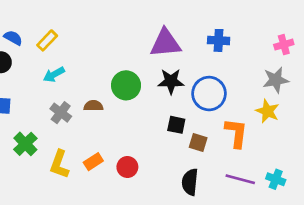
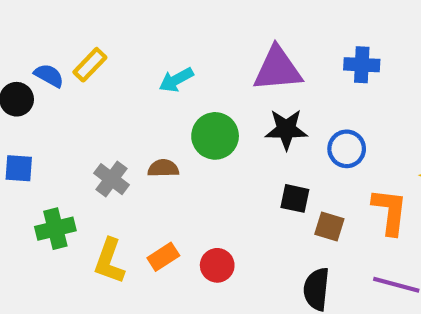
blue semicircle: (13, 38) -> (49, 76), moved
cyan arrow: (54, 74) -> (176, 80), moved
blue circle: (209, 94) -> (347, 149), size x0.7
green cross: (25, 144) -> (55, 229), turned 30

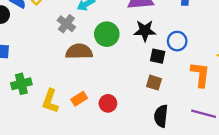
brown semicircle: (163, 168) -> (79, 51), size x1.6
gray cross: (112, 179) -> (66, 24), moved
black square: (295, 198) -> (158, 56), moved
brown square: (329, 227) -> (154, 83), moved

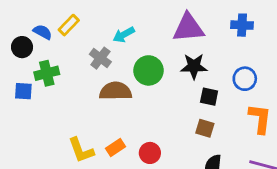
blue circle: (177, 41) -> (245, 79), moved
green cross: (21, 84) -> (47, 73), moved
yellow L-shape: (50, 101) -> (81, 150), turned -40

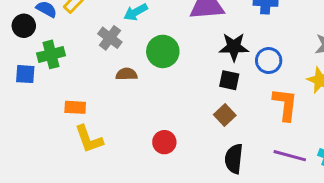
black star: (194, 66) -> (234, 47), moved
brown semicircle: (116, 91) -> (127, 74), size x0.6
brown square: (205, 128) -> (225, 115), turned 30
orange rectangle: (116, 147) -> (75, 107), moved, turned 36

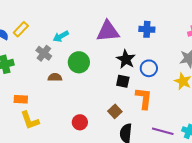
black star: (234, 47) -> (126, 59), turned 30
orange L-shape: (285, 104) -> (144, 98), moved
brown square: (225, 115) -> (115, 111), moved

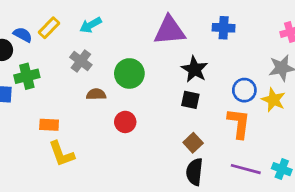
cyan arrow: (61, 36) -> (91, 25), moved
blue circle: (149, 68) -> (244, 90), moved
orange L-shape: (144, 98) -> (239, 123), moved
brown square: (115, 111) -> (193, 143), moved
red circle: (80, 122) -> (125, 122), moved

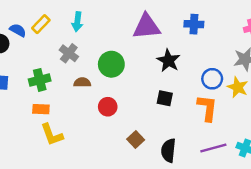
cyan arrow: (91, 25) -> (77, 22), turned -54
green cross: (27, 76) -> (40, 80), moved
black square: (190, 100) -> (165, 98), moved
brown square: (193, 143) -> (136, 140), moved
purple line: (246, 169) -> (213, 148), turned -30

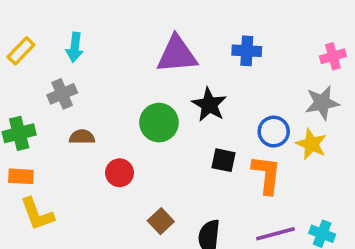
gray cross: (69, 53) -> (62, 94), turned 30
green circle: (111, 64) -> (159, 123), moved
black square: (165, 98) -> (224, 160), moved

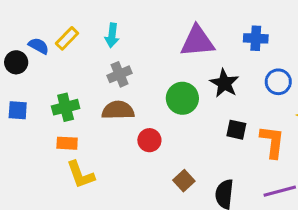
gray cross: (62, 94) -> (119, 74), moved
blue circle: (274, 132) -> (278, 82), moved
brown semicircle: (82, 137) -> (118, 110), size x1.5

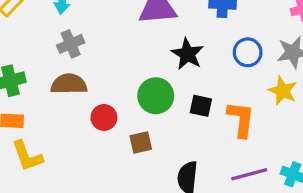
green circle: (182, 98) -> (156, 96), moved
brown square: (184, 181) -> (141, 143), moved, turned 30

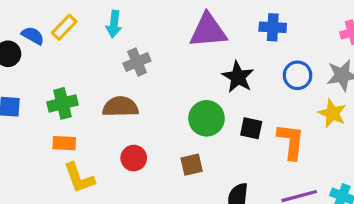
gray cross: (71, 44) -> (137, 62), moved
red circle: (104, 117) -> (134, 158), moved

